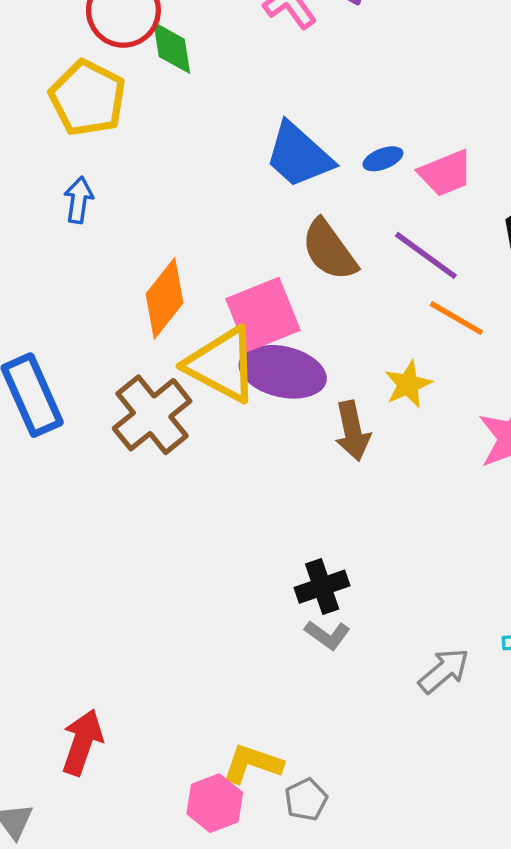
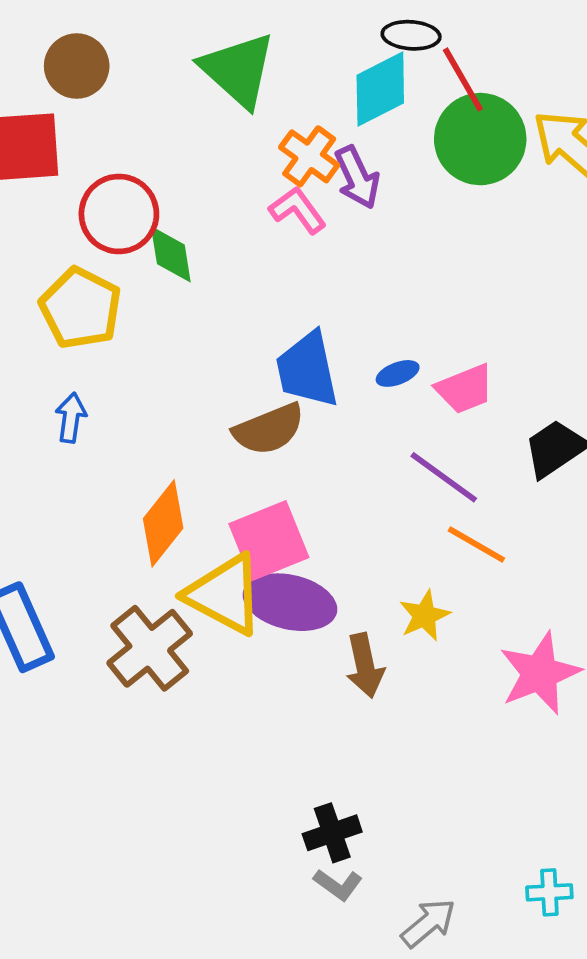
blue trapezoid: (299, 155) -> (307, 370), turned 36
brown semicircle: (329, 250) -> (269, 429), moved, turned -76
gray arrow: (444, 671) -> (428, 923), moved

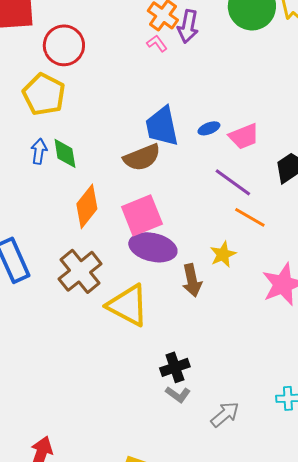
purple arrow: (357, 177) -> (188, 26), turned 36
pink L-shape: (298, 210) -> (157, 43), size x0.7
green diamond: (171, 254) -> (65, 153), moved
yellow triangle: (225, 594) -> (128, 305), moved

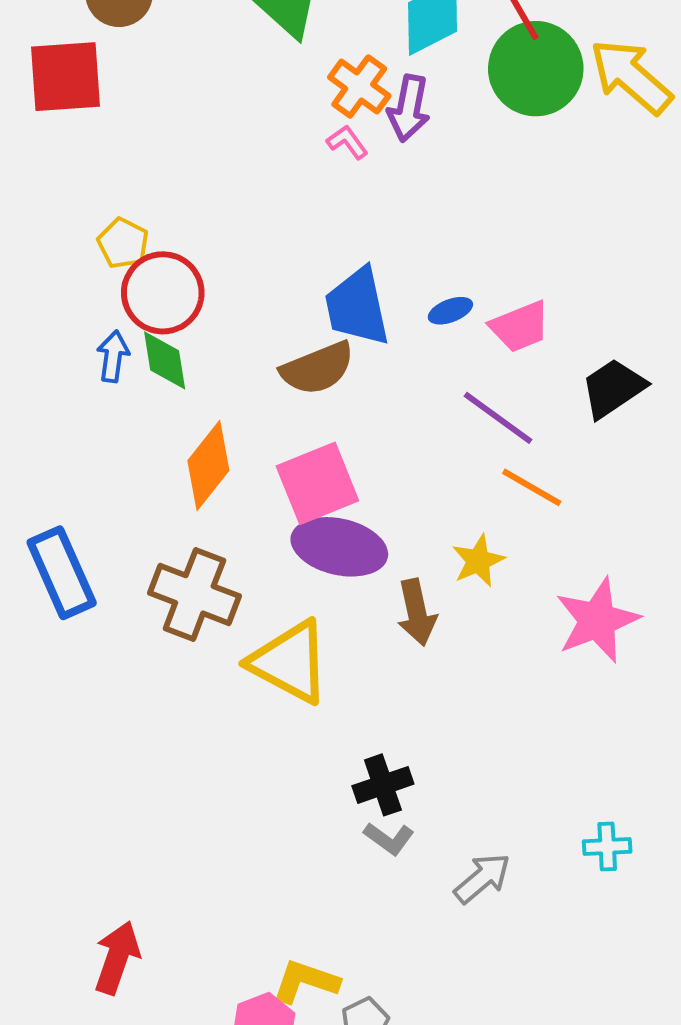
red circle: (64, 45) -> (163, 293), moved
yellow pentagon: (44, 94) -> (123, 243), size x0.6
brown cross: (80, 271) -> (194, 594), turned -30

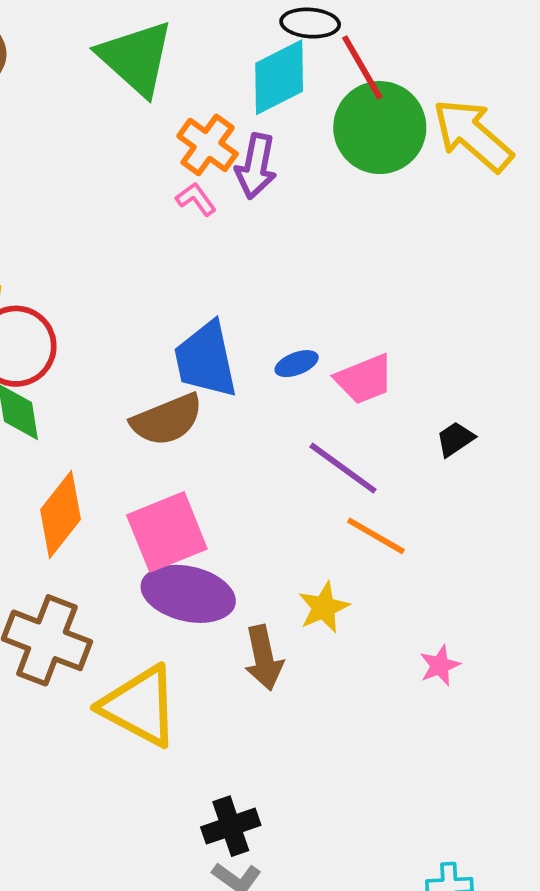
black trapezoid: (613, 388) -> (455, 439), size x0.6
pink star: (597, 620) -> (440, 665), size x0.5

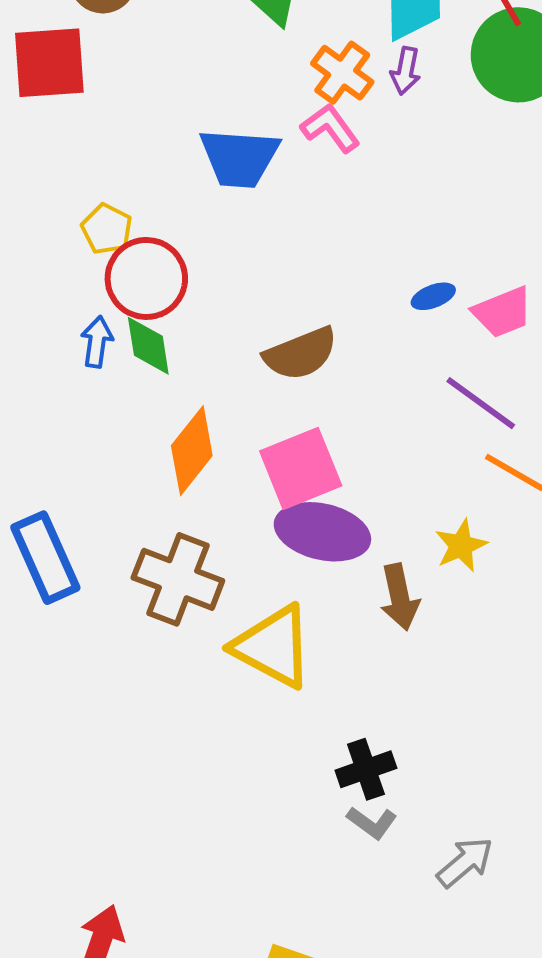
purple arrow: (256, 166) -> (406, 71), moved, size x0.7
pink L-shape: (196, 199) -> (330, 128), size x1.4
blue trapezoid: (206, 360) -> (239, 158), moved, turned -74

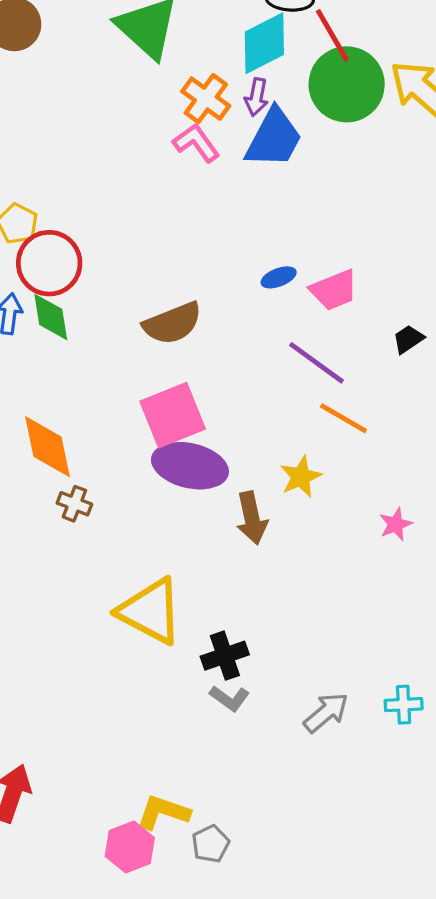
blue trapezoid: (239, 158) -> (274, 138), moved, turned -66
orange diamond: (192, 451) -> (48, 447), moved, turned -50
brown cross: (178, 579) -> (74, 504), size x0.5
yellow triangle: (273, 647) -> (150, 611), moved
gray arrow: (465, 862) -> (326, 713), moved

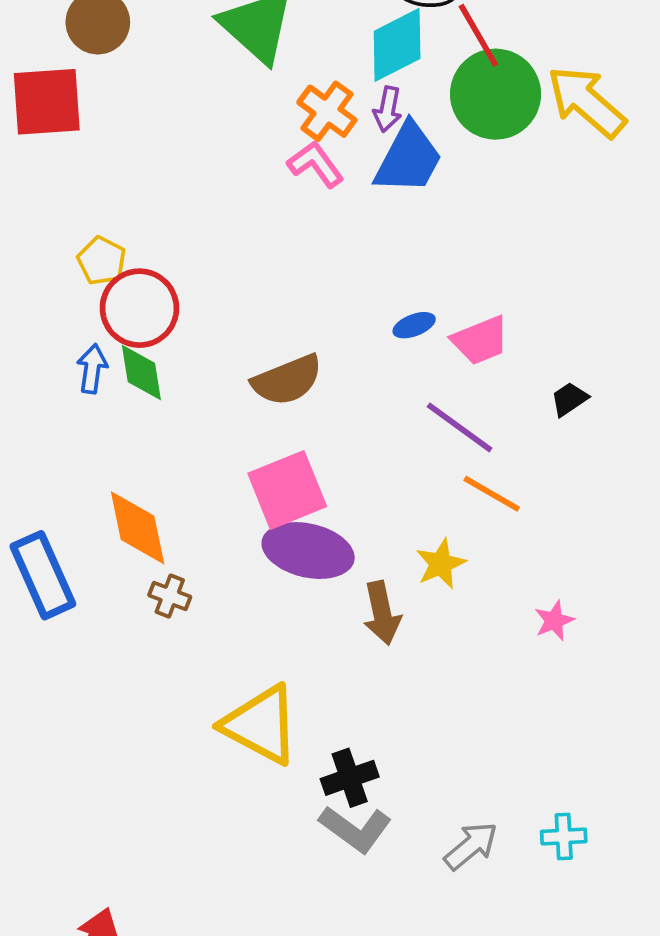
gray L-shape: (230, 698) -> (355, 829), size x1.5

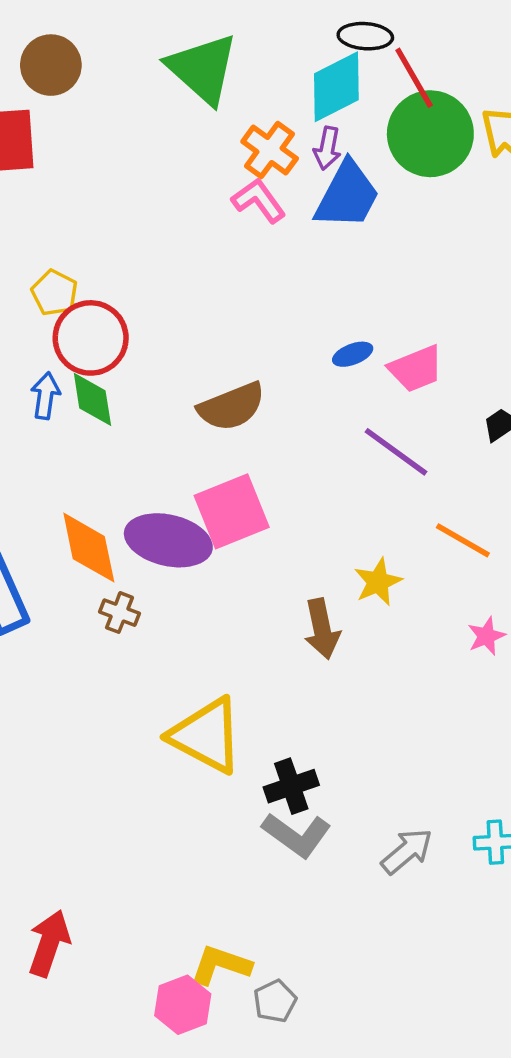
orange line: (492, 494) -> (463, 540), moved
purple ellipse: (308, 551) -> (168, 540), moved

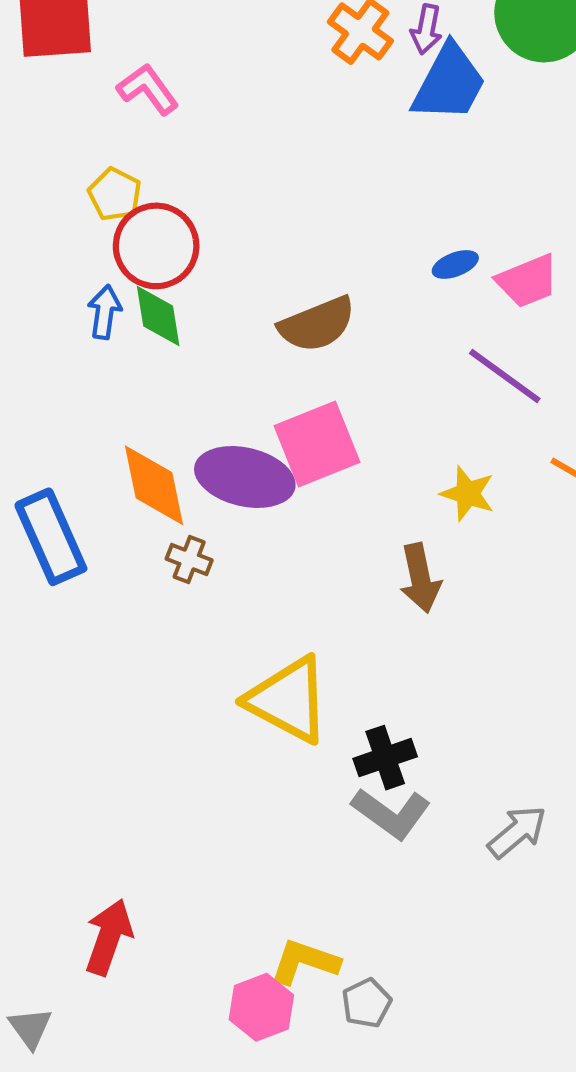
pink L-shape: (259, 201) -> (148, 89), moved
yellow star: (378, 582) -> (468, 494), moved, turned -30

